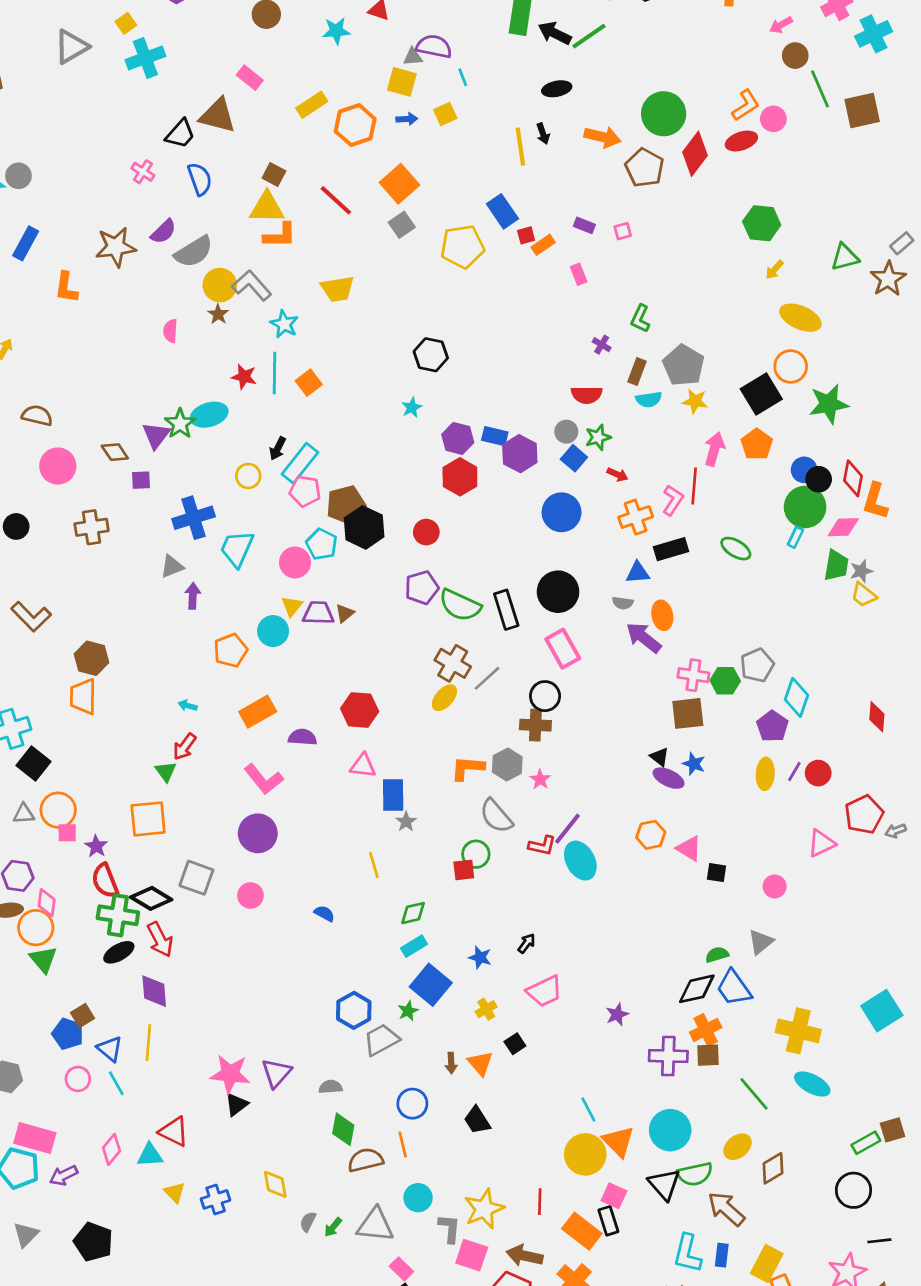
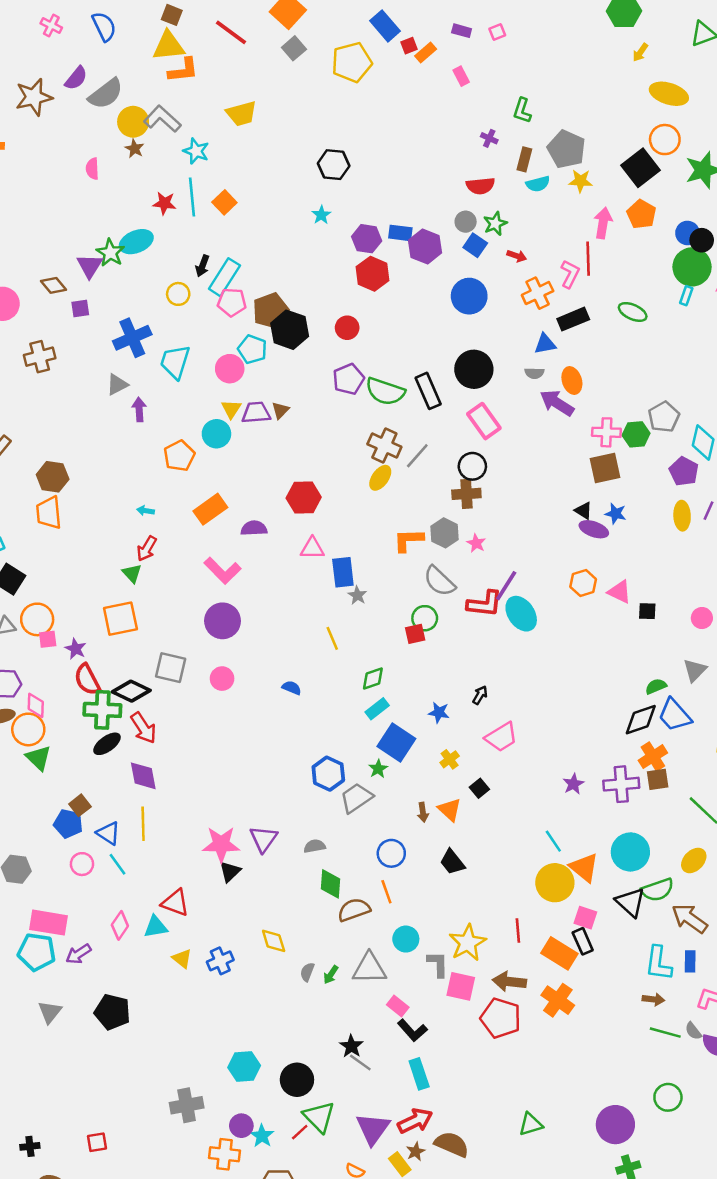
red L-shape: (542, 846) -> (485, 604), size x1.4
purple star: (617, 1014) -> (573, 784), moved

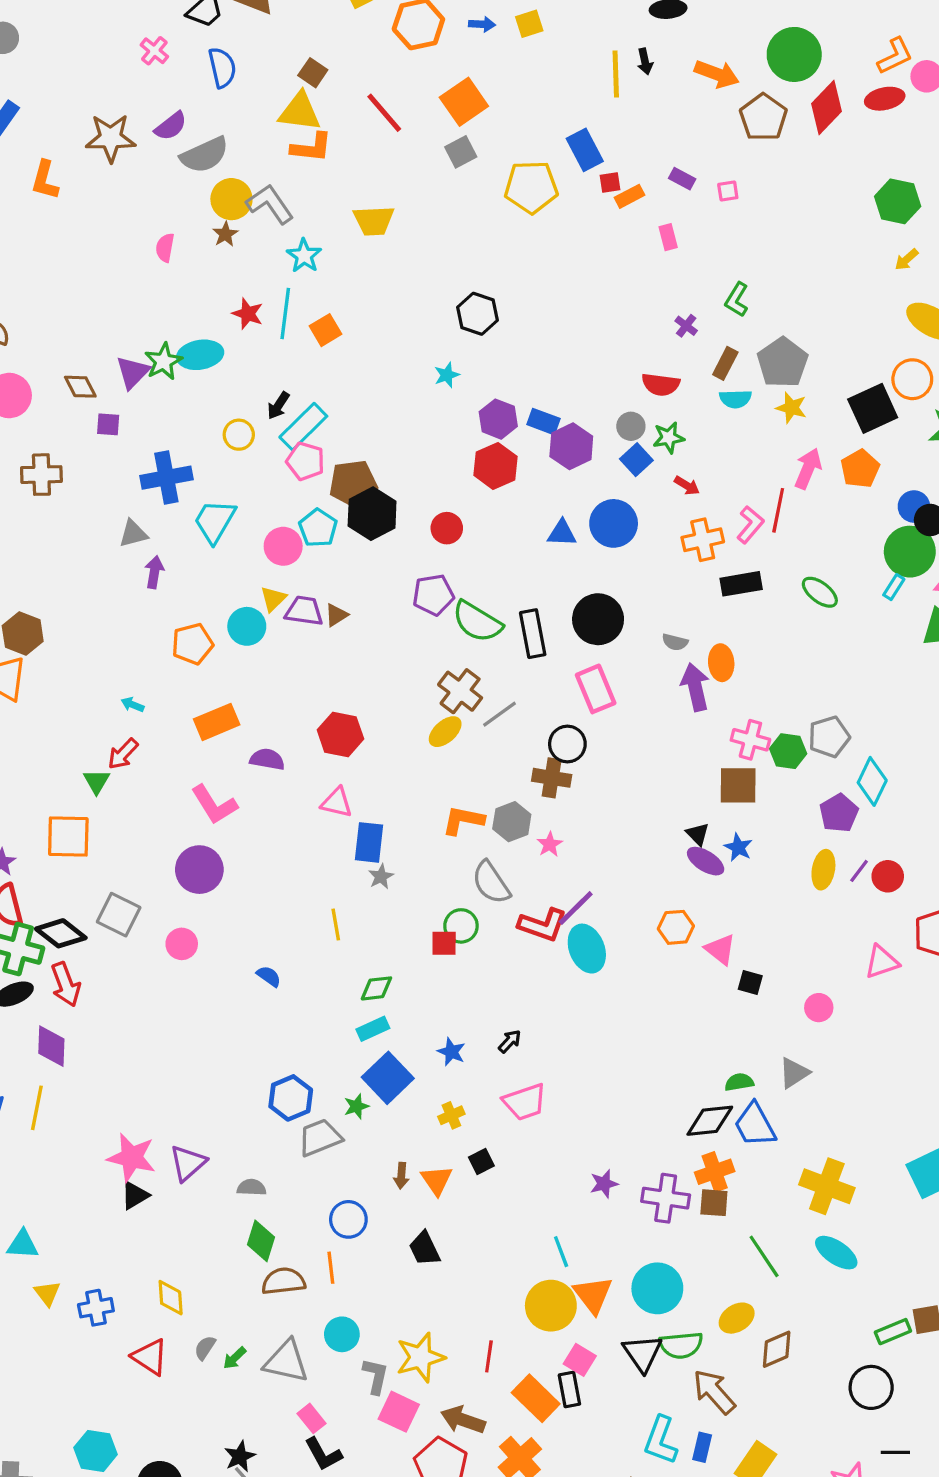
blue triangle: (545, 344) -> (562, 533), moved
purple arrow: (557, 403) -> (695, 687), turned 32
red triangle: (175, 903) -> (150, 1357), moved

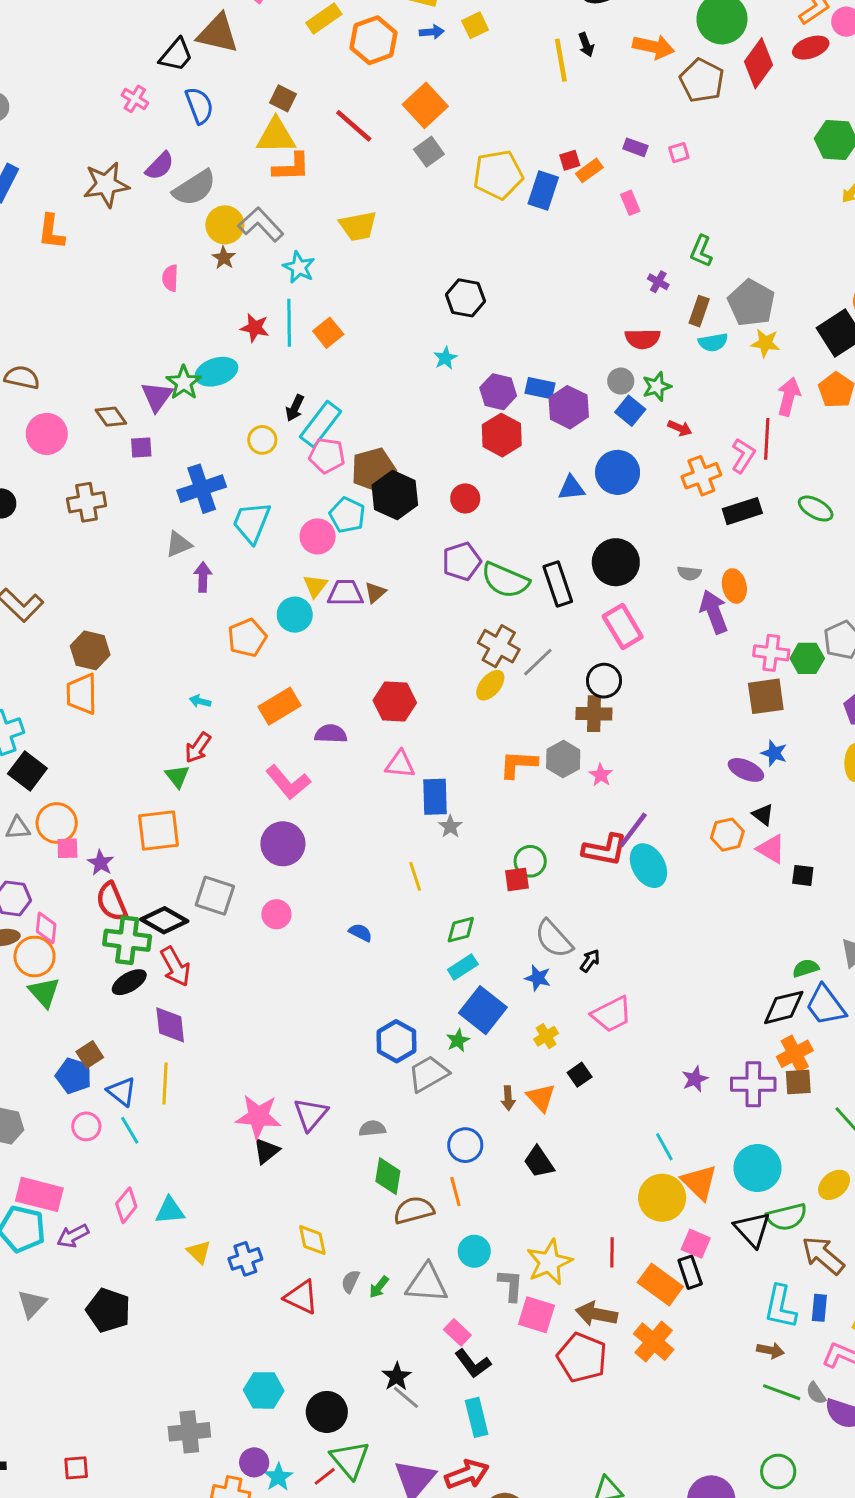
blue rectangle: (585, 150) -> (543, 191), moved, turned 54
black triangle: (698, 834) -> (763, 815), moved
gray semicircle: (491, 882) -> (554, 939), moved

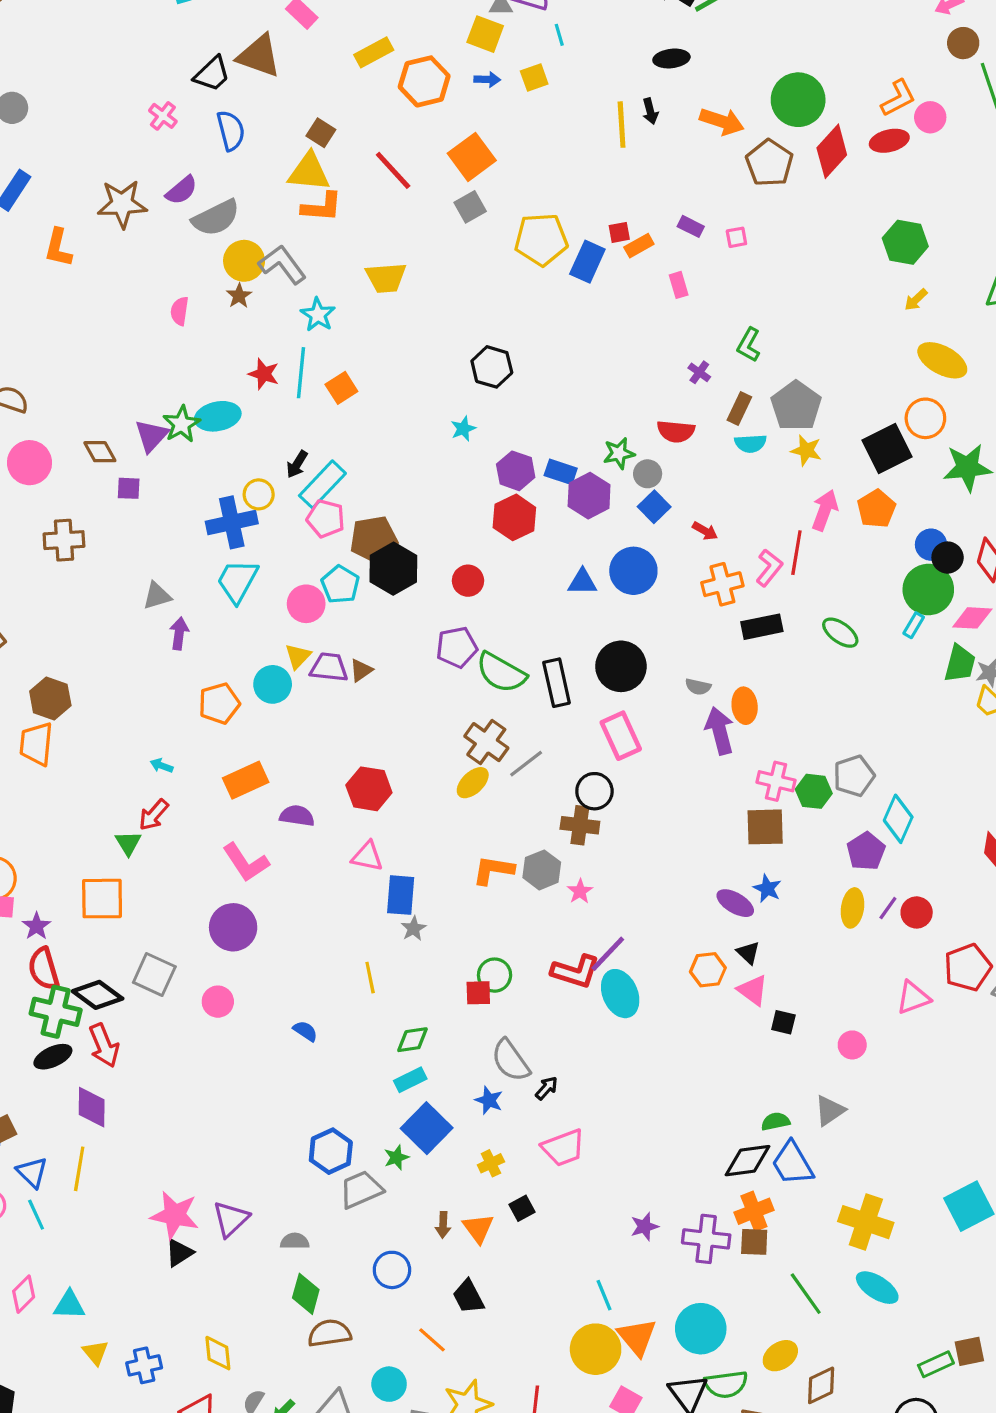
green star: (657, 387) -> (619, 453), moved
blue cross: (202, 489) -> (232, 522), moved
orange line: (455, 1192) -> (432, 1340), moved, turned -40

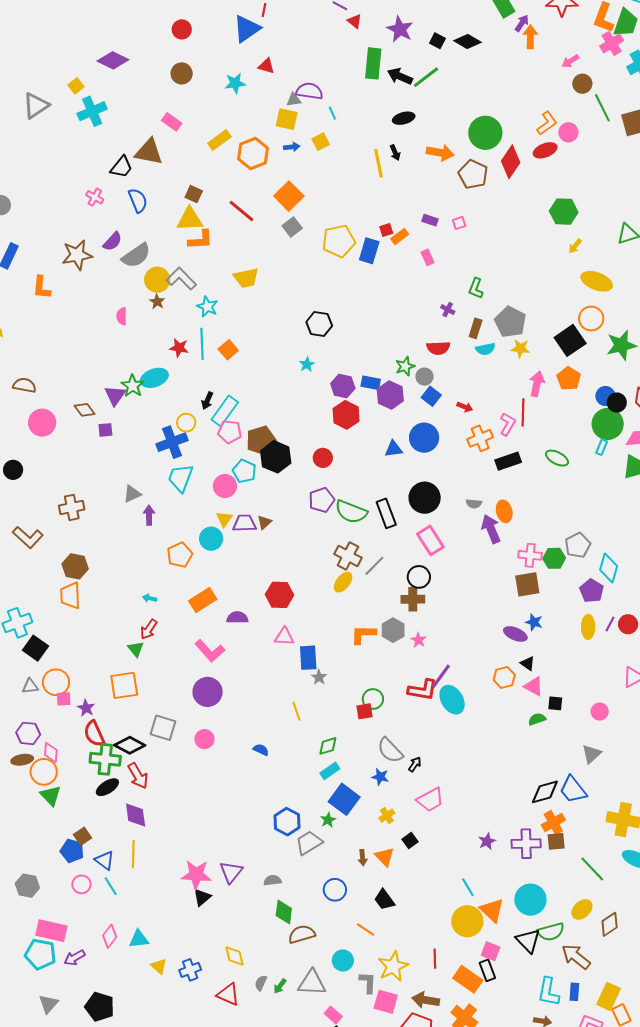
brown cross: (64, 540) -> (72, 507), moved
green semicircle: (776, 1121) -> (537, 719), moved

